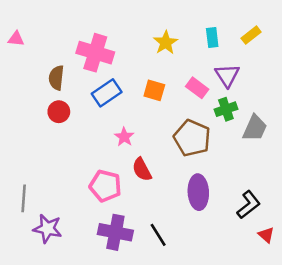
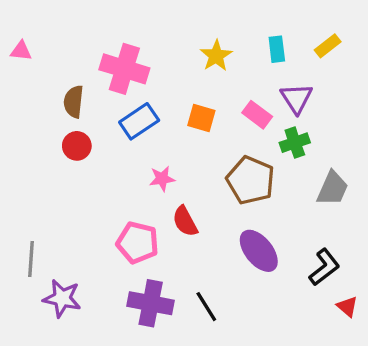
gray trapezoid: (255, 128) -> (333, 189), moved
pink star: (124, 137) -> (162, 179), turned 30
purple ellipse: (198, 192) -> (259, 251), turned -36

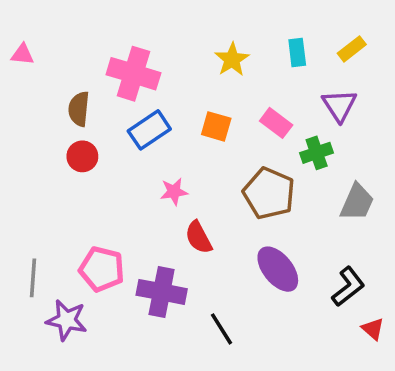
purple triangle: (296, 98) -> (339, 105), moved
pink pentagon: (137, 243) -> (102, 269), moved
purple cross: (151, 303) -> (162, 292), moved

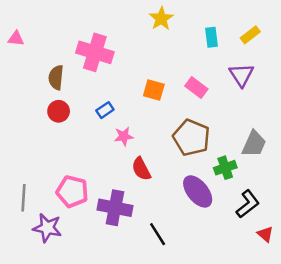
yellow star: (232, 60) -> (161, 19), moved
blue rectangle: (149, 130) -> (105, 110), moved, size x0.6
green cross: (317, 153) -> (225, 168), moved

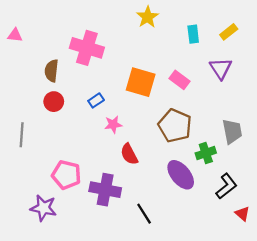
orange square: (154, 90) -> (141, 82), size x1.5
gray trapezoid: (254, 144) -> (232, 131), turned -35
gray line: (23, 198) -> (22, 135), moved

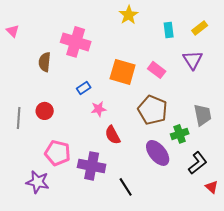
pink triangle: (15, 35) -> (13, 31), turned 40
red circle: (54, 102) -> (45, 111), moved

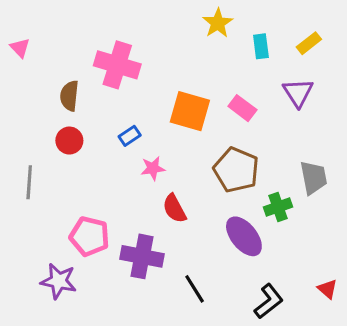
yellow star: (129, 15) -> (218, 23), moved
red circle: (45, 111) -> (69, 141), moved
black L-shape: (198, 163) -> (269, 301), moved

